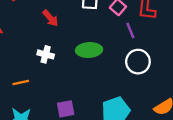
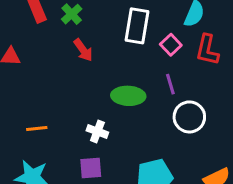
purple line: (130, 30) -> (170, 84), moved
white cross: (46, 54) -> (97, 131), moved

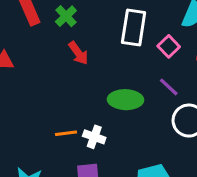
purple line: (170, 84) -> (169, 87), turned -30
orange line: (37, 129) -> (66, 133), moved

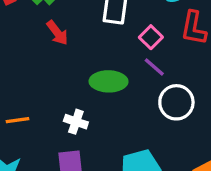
pink square: (169, 46) -> (151, 37), moved
orange line: (66, 133) -> (18, 120), moved

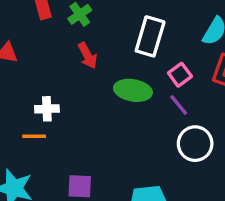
green ellipse: (109, 81) -> (133, 90), moved
white cross: (76, 122) -> (47, 109), moved, turned -30

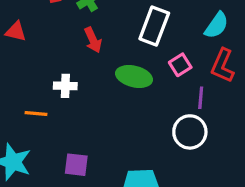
purple line: (179, 105) -> (201, 98), moved, turned 40
white cross: (47, 109) -> (65, 86), moved

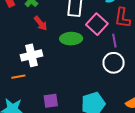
pink square: (180, 65) -> (97, 24), size x1.5
white cross: (65, 86) -> (31, 55), size x1.5

